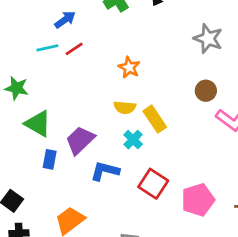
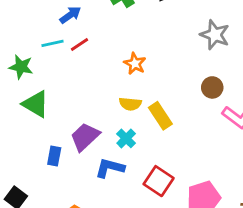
green star: (17, 88) -> (21, 67), moved
green triangle: (38, 124) -> (36, 104), moved
cyan cross: (133, 140) -> (126, 138), moved

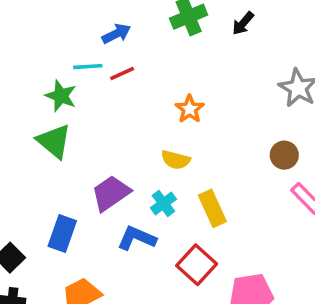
green star: (21, 67) -> (61, 96), moved
yellow rectangle: (160, 116) -> (212, 208), moved
blue rectangle: (54, 156) -> (62, 233), moved, size x1.4

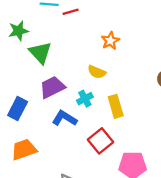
green star: (61, 96) -> (18, 31), moved, turned 30
green triangle: (54, 141) -> (40, 53), moved

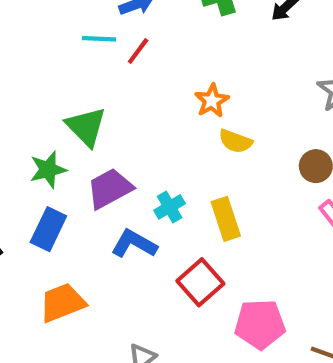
red line: (71, 12) -> (138, 51), turned -35
green star: (18, 31) -> (48, 170), moved
yellow semicircle: (97, 72) -> (235, 141), moved

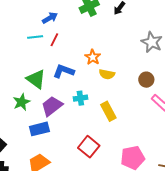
cyan cross: (170, 207) -> (80, 98), moved, turned 32
blue rectangle: (48, 229) -> (39, 129), moved, turned 60
blue L-shape: (134, 244) -> (64, 71), moved
red square: (200, 282) -> (89, 147), moved

